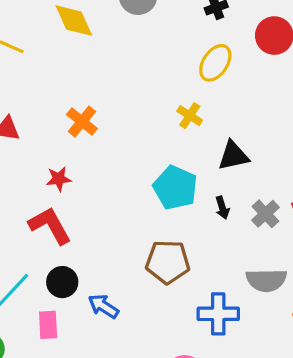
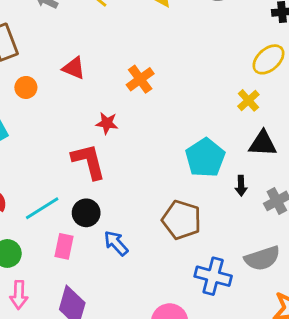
yellow cross: (190, 116) -> (248, 100), moved
gray semicircle: (266, 280) -> (262, 258), turned -32

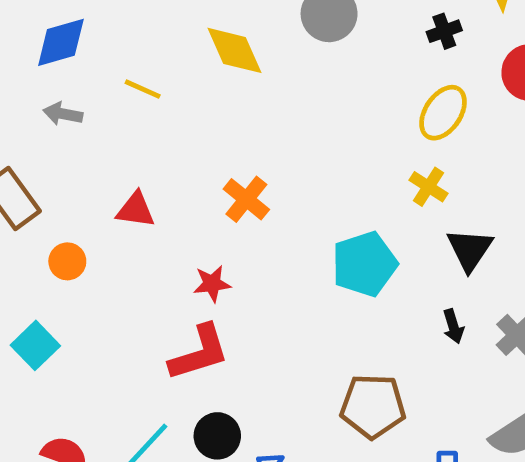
black triangle: (263, 144) -> (470, 250), turned -44
cyan pentagon: (205, 158) -> (364, 264), moved, turned 30
red L-shape: (89, 161) -> (199, 353), turned 102

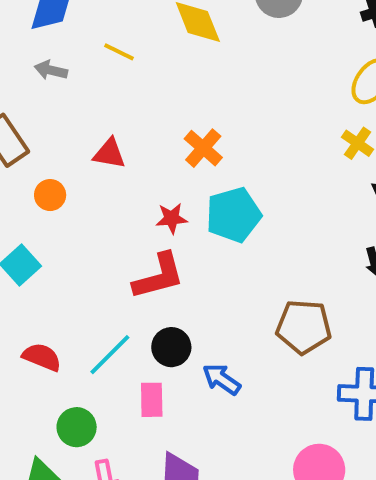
cyan pentagon: (364, 264) -> (234, 215), moved

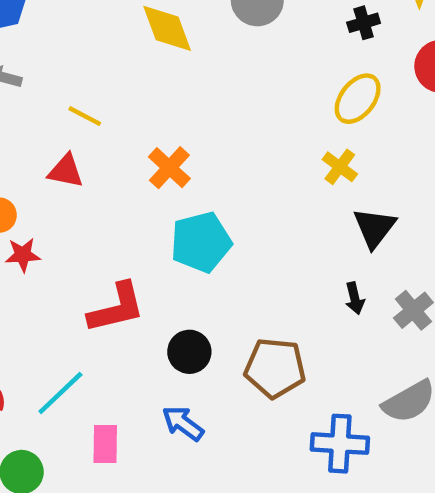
yellow line: (119, 52) -> (85, 116), moved
red star: (172, 218) -> (23, 255), moved
black circle: (171, 347) -> (189, 352), moved

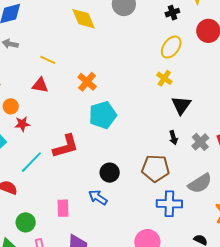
black circle: (189, 352) -> (110, 173), moved
brown pentagon: (275, 368) -> (155, 168), moved
cyan line: (60, 393) -> (31, 162), moved

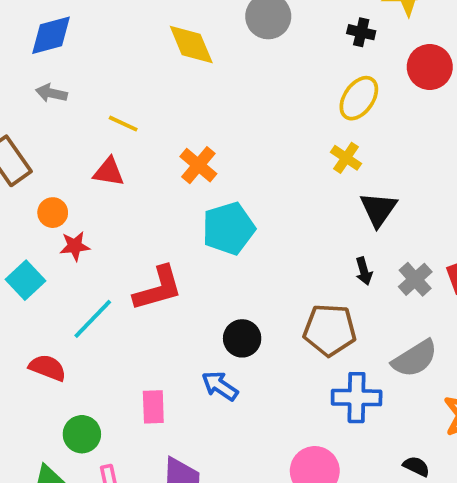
black cross: (172, 13) -> (361, 32), turned 32

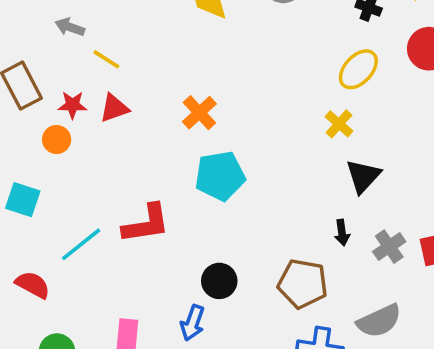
yellow line: (123, 124) -> (106, 59), moved
red triangle: (109, 172) -> (114, 108), turned -36
red star: (75, 246) -> (72, 105), moved
cyan square: (26, 280) -> (23, 200), turned -36
blue arrow: (220, 386) -> (193, 323), turned -112

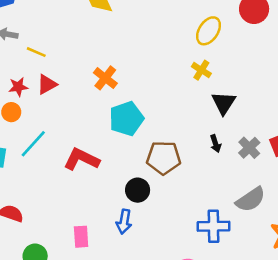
red L-shape: (146, 224) -> (82, 159), turned -136
cyan line: (81, 244) -> (33, 144), moved
brown pentagon: (303, 284) -> (164, 158), moved

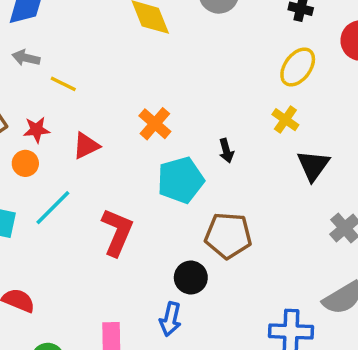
red triangle: (47, 84) -> (86, 146), moved
black arrow: (216, 144) -> (226, 151), moved
red L-shape: (82, 159) -> (117, 232), turned 84

